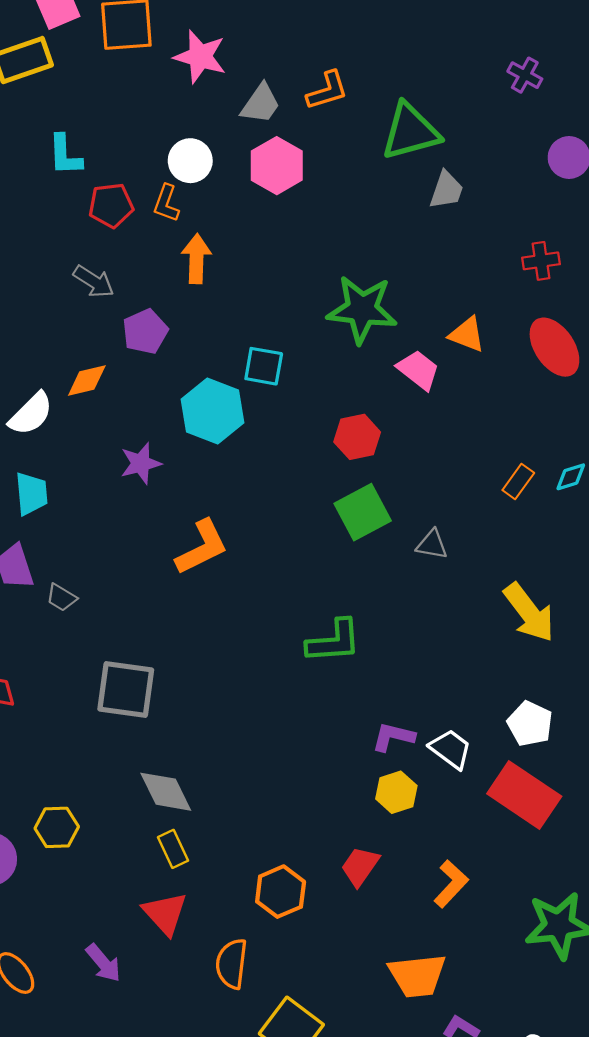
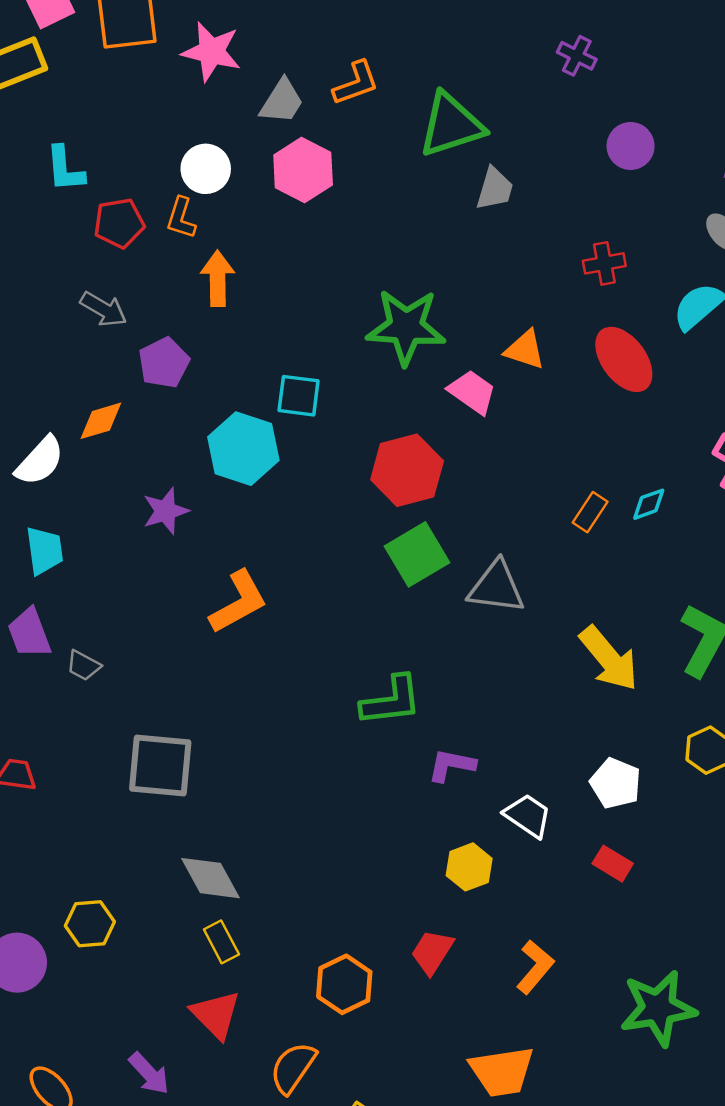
red hexagon: (357, 437) -> (407, 470), size x1.4
gray triangle: (432, 545) -> (496, 587), size x1.6
purple L-shape: (393, 737) -> (452, 765), moved
red rectangle: (524, 795) -> (613, 864), size x0.5
orange semicircle: (232, 964) -> (293, 1068), turned 30

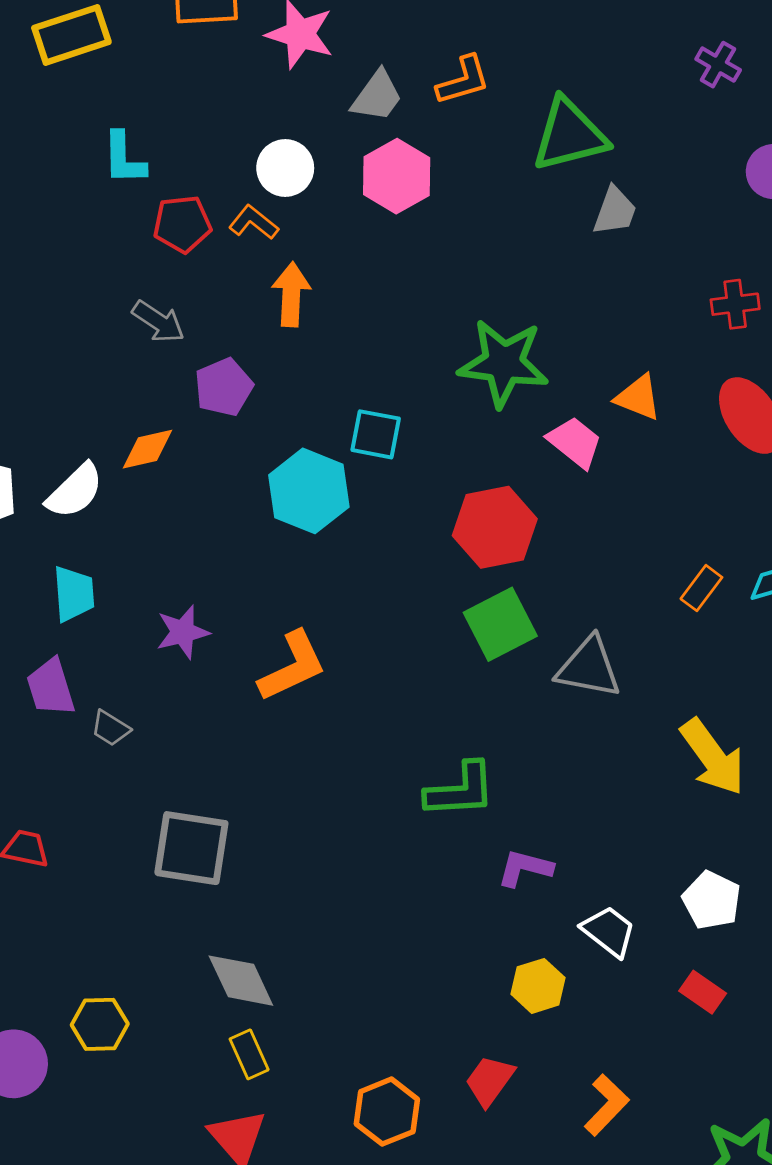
orange L-shape: (181, 218) -> (254, 222), turned 108
purple star: (166, 511) -> (183, 632), moved

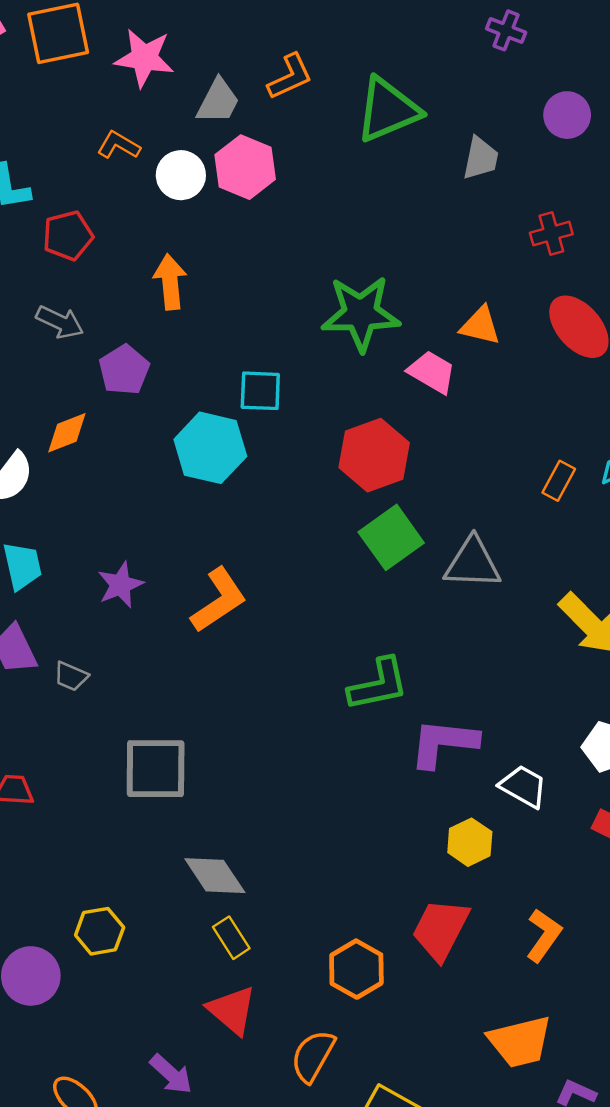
white circle: (285, 168) -> (181, 175), moved
gray trapezoid: (615, 211) -> (481, 158), moved
orange L-shape: (254, 222) -> (119, 145), moved
purple L-shape: (525, 868) -> (444, 743), size x1.5
red trapezoid: (490, 1081) -> (441, 929), size x1.4

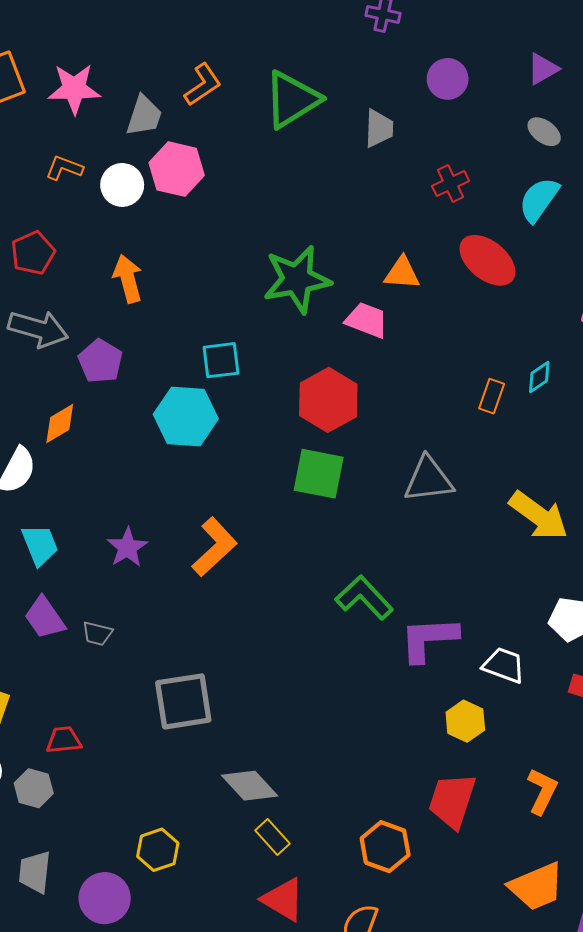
gray arrow: (60, 322) -> (38, 329), size x1.4
green square: (391, 537) -> (319, 474), moved, turned -34
green L-shape: (378, 684) -> (364, 598), turned -112

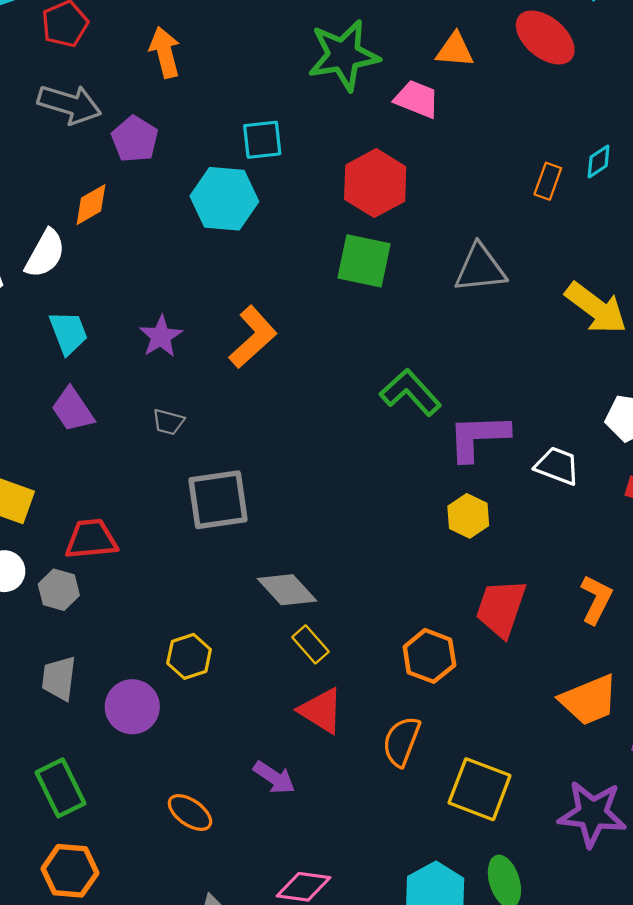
gray trapezoid: (97, 634) -> (168, 422), moved
yellow hexagon: (465, 721) -> (468, 516), moved
red trapezoid: (64, 740) -> (91, 539), size x1.4

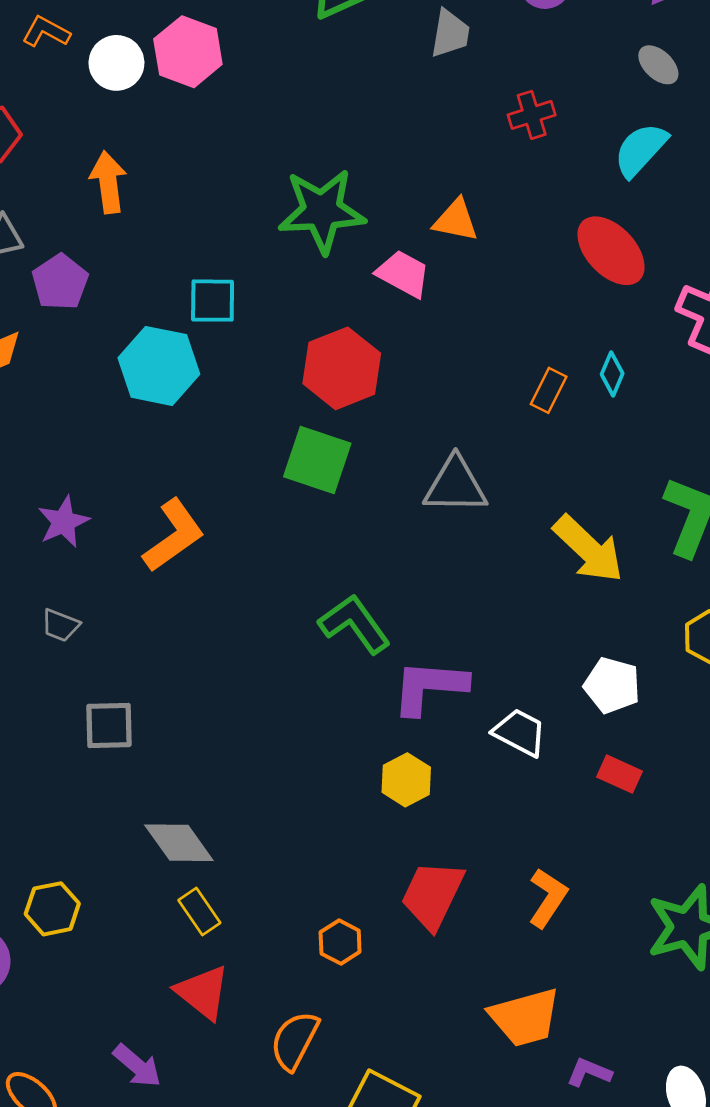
red ellipse: (545, 37) -> (611, 251), moved
cyan diamond: (599, 161) -> (612, 374), turned -40
gray square: (218, 500) -> (109, 725), size x0.7
orange hexagon: (429, 656) -> (340, 942), size x0.7

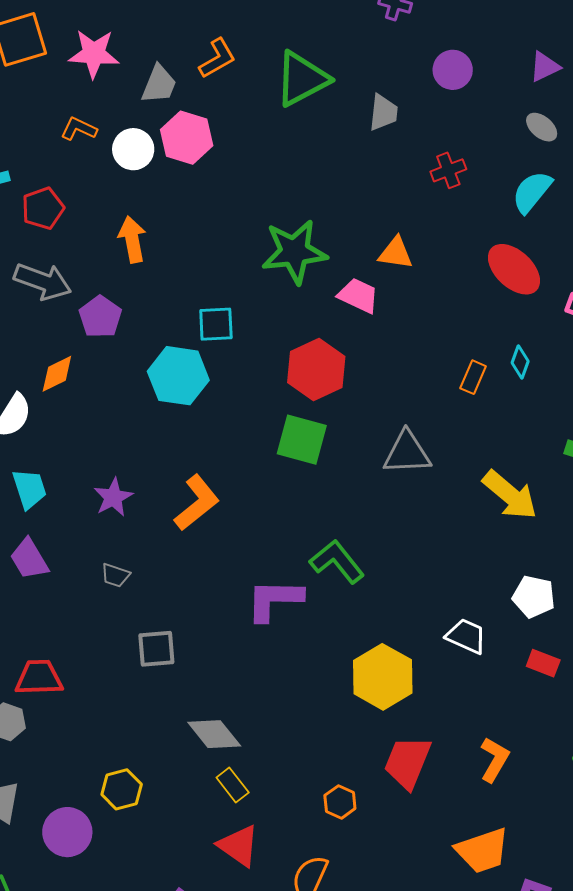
purple L-shape: (429, 687) -> (274, 600), moved
yellow hexagon: (406, 780) -> (383, 677), size x1.6

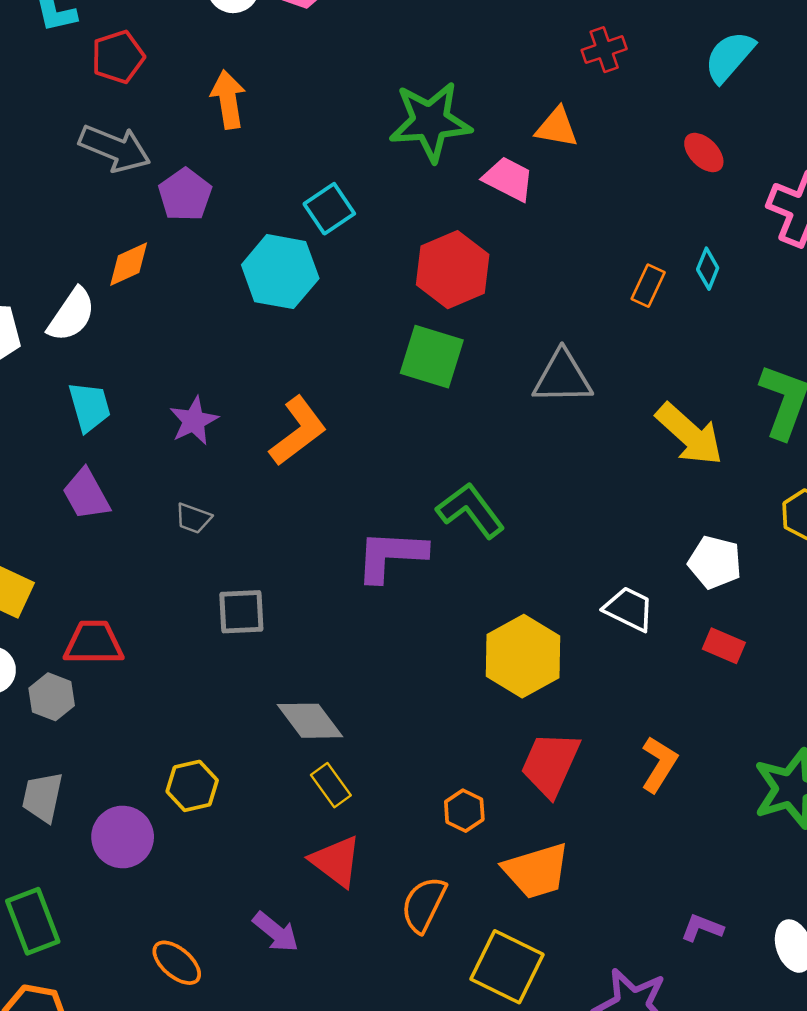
red cross: (448, 170) -> (604, 50), moved
red ellipse: (514, 269) -> (704, 153), size x0.6
cyan square: (216, 324) -> (329, 209), turned -33
orange trapezoid: (482, 851) -> (536, 871), moved

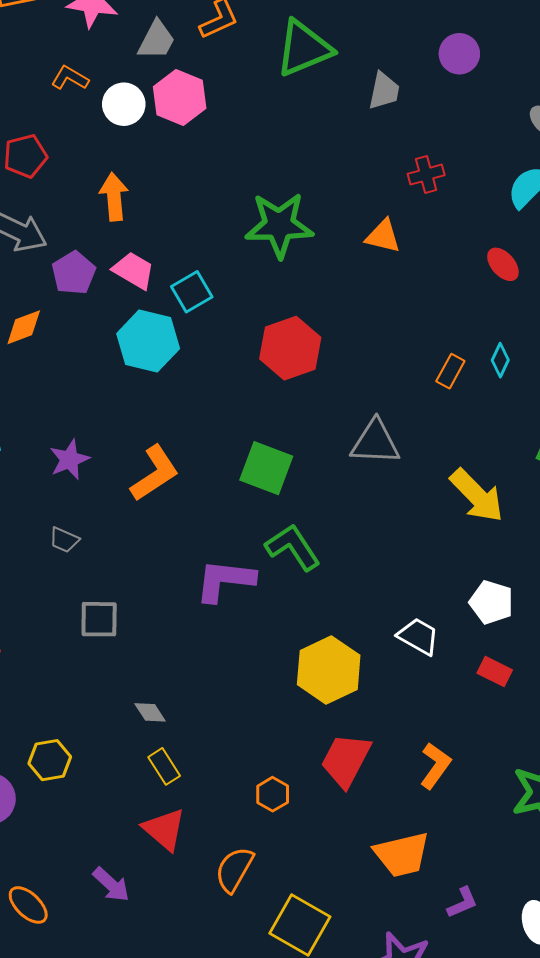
pink trapezoid: (508, 179) -> (134, 271), moved
green square: (432, 357) -> (266, 468), moved
gray diamond: (310, 721) -> (150, 712), size x0.6
orange trapezoid: (536, 871) -> (402, 855), moved
purple L-shape: (702, 928) -> (462, 903), turned 132

